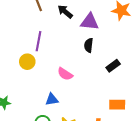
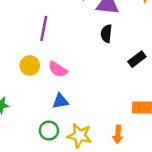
yellow circle: (27, 62) -> (30, 65), moved
pink semicircle: (65, 74) -> (58, 69), moved

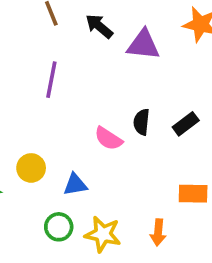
black semicircle: (106, 34) -> (142, 122), moved
yellow circle: (30, 65) -> (31, 168), moved
pink semicircle: (58, 69) -> (108, 139), moved

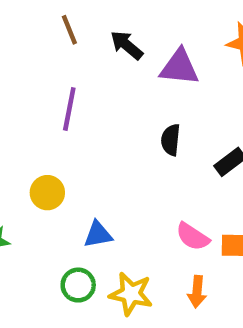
black semicircle: (142, 122) -> (171, 140), moved
pink semicircle: (108, 139) -> (193, 237), moved
yellow circle: (31, 168) -> (47, 193), moved

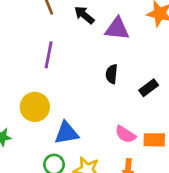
yellow circle: (47, 193) -> (35, 107), size x1.4
blue triangle: (98, 234) -> (66, 133), size x1.4

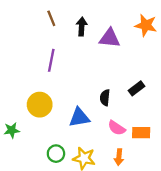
black arrow: (84, 15) -> (82, 26), turned 54
black semicircle: (112, 74) -> (105, 98), moved
blue triangle: (66, 133) -> (79, 117), moved

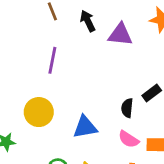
black arrow: (82, 26) -> (88, 21), turned -30
black semicircle: (105, 98) -> (127, 108), moved

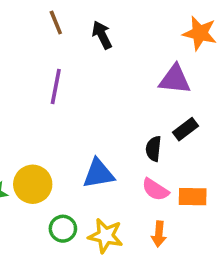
purple triangle: (120, 35) -> (175, 79), moved
yellow circle: (39, 112) -> (33, 184), moved

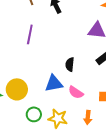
black semicircle: (154, 149) -> (70, 64), moved
pink semicircle: (155, 190) -> (76, 92), moved

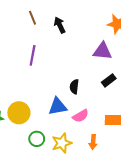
pink semicircle: (76, 92) -> (81, 116), turned -63
yellow star: (58, 118) -> (62, 143), turned -30

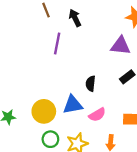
purple line: (33, 55) -> (57, 43), moved
yellow circle: (19, 113) -> (44, 111), moved

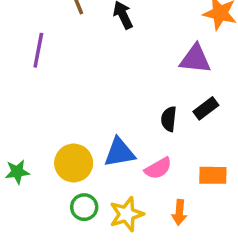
purple line: (57, 43) -> (38, 50), moved
black semicircle: (91, 84) -> (169, 119), moved

